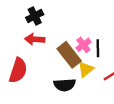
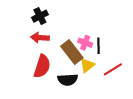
pink cross: (84, 45) -> (85, 43), turned -32
red semicircle: (18, 70) -> (42, 66), moved

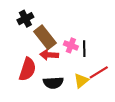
red arrow: (40, 38) -> (49, 55), moved
brown rectangle: (72, 52) -> (45, 37), moved
yellow triangle: (87, 65) -> (81, 81), moved

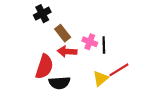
brown rectangle: (45, 37) -> (63, 33), size x0.7
black semicircle: (53, 83) -> (59, 83), moved

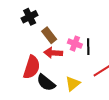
yellow triangle: (101, 79) -> (73, 84), moved
black semicircle: (59, 83) -> (46, 83), turned 42

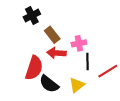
pink cross: (75, 44) -> (79, 43), turned -32
black line: (88, 47) -> (87, 61), moved

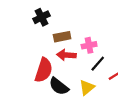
brown rectangle: (52, 35) -> (62, 37), turned -63
black line: (87, 61) -> (98, 64), turned 42

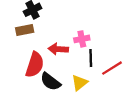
brown rectangle: (62, 37) -> (25, 30), moved
black line: (98, 64) -> (91, 58), turned -42

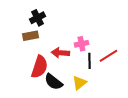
red line: (112, 68) -> (108, 56), moved

